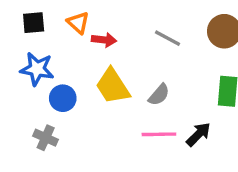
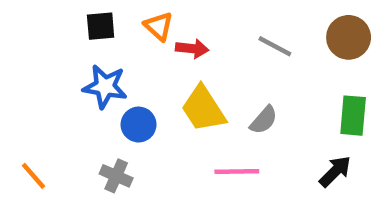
pink line: (159, 134) -> (237, 171), moved
black arrow: (198, 134) -> (335, 171), moved

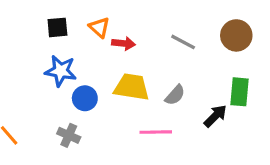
yellow trapezoid: (203, 109) -> (132, 87), turned 132
black arrow: (335, 171) -> (215, 116), moved

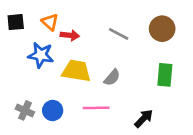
blue star: (61, 71) -> (41, 55), moved
blue circle: (85, 98) -> (53, 110), moved
black arrow: (215, 116) -> (144, 118), moved

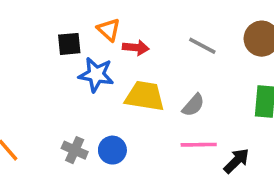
black square: (16, 22) -> (69, 44), moved
pink line: (96, 108) -> (199, 145), moved

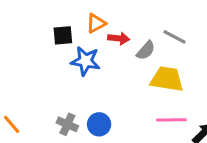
orange triangle: (109, 30) -> (96, 23), turned 50
yellow trapezoid: (145, 96) -> (167, 79), moved
gray semicircle: (193, 105) -> (146, 50), moved

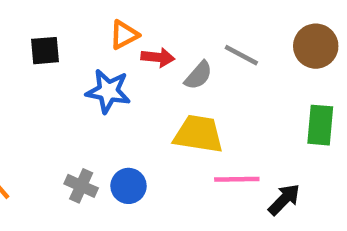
black square: (63, 35) -> (45, 51), moved
yellow trapezoid: (167, 79) -> (198, 134), moved

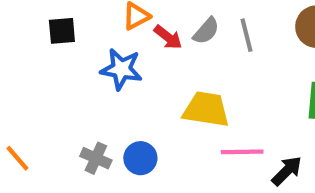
gray line: (241, 55) -> (246, 35), turned 48
red arrow: (158, 57) -> (168, 37), turned 32
gray semicircle: (198, 75) -> (206, 31), moved

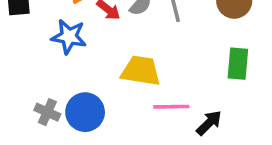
blue circle: (140, 158) -> (85, 112), size x1.4

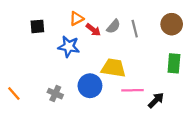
blue circle: (85, 112) -> (90, 86), moved

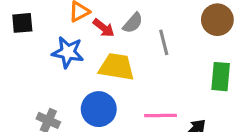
gray line: (135, 29) -> (164, 42), moved
yellow trapezoid: (113, 68) -> (117, 67), moved

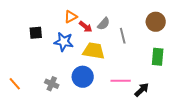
black square: (22, 23) -> (36, 33), moved

